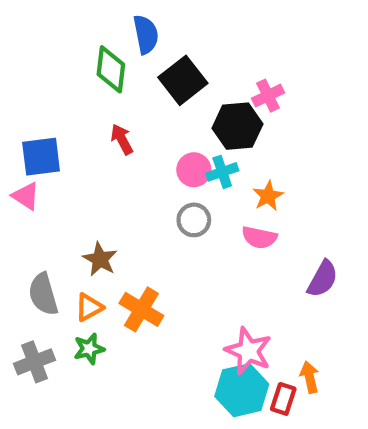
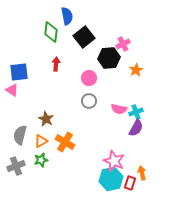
red arrow: (122, 139) -> (56, 64), turned 32
cyan cross: (222, 172) -> (136, 112), moved
orange star: (268, 196) -> (136, 70), moved
purple semicircle: (323, 279) -> (136, 128), moved
gray semicircle: (43, 294) -> (20, 135), turned 30

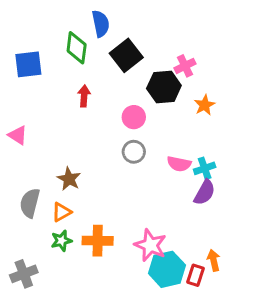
blue square: (19, 72) -> (28, 64), moved
orange cross: (65, 142) -> (98, 241), moved, turned -30
pink star: (114, 161) -> (150, 245), moved
gray cross: (16, 166) -> (24, 274), moved

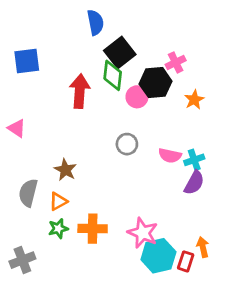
green diamond: (77, 48) -> (113, 75), moved
red arrow: (84, 96) -> (80, 91), size x1.6
pink circle: (134, 117) -> (137, 97), moved

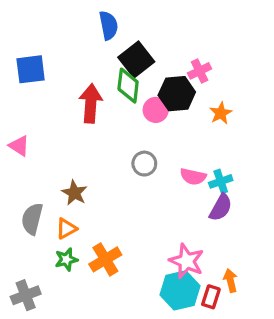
orange cross: (93, 229) -> (105, 259), turned -32
pink star: (143, 233) -> (187, 261), moved

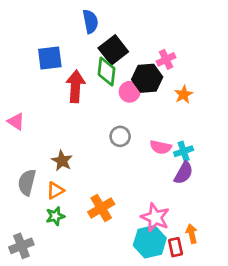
blue square: (31, 69) -> (50, 58), moved
orange cross: (105, 259) -> (101, 208), moved
red rectangle: (211, 297) -> (175, 247), turned -30

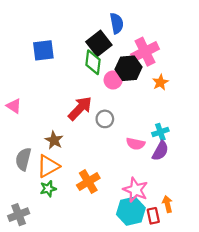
blue semicircle: (90, 22) -> (117, 23), moved
pink cross: (166, 59) -> (145, 52), size x1.6
red arrow: (75, 86) -> (80, 108), moved, turned 40
pink semicircle: (161, 147) -> (136, 144), moved
orange triangle: (55, 190) -> (48, 166), size x1.5

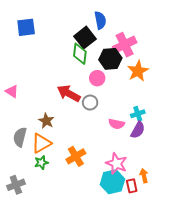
blue square: (43, 50) -> (26, 27), moved
pink circle: (113, 80) -> (97, 78), moved
orange star: (160, 82) -> (138, 71), size x1.5
red arrow: (80, 108) -> (69, 93), turned -105

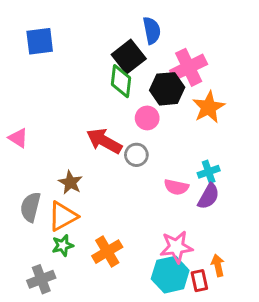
orange cross: (76, 156) -> (107, 252), moved
pink star: (116, 163) -> (176, 247), turned -30
gray cross: (16, 185) -> (41, 279), moved

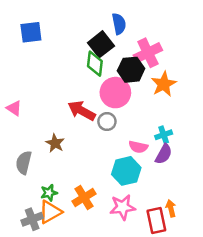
pink circle: (147, 118) -> (115, 93), size x1.6
orange triangle: (63, 216) -> (50, 212), moved
pink star: (176, 247) -> (123, 207), moved
cyan hexagon: (170, 275) -> (126, 171), moved
red rectangle: (199, 281) -> (156, 220), size x1.5

